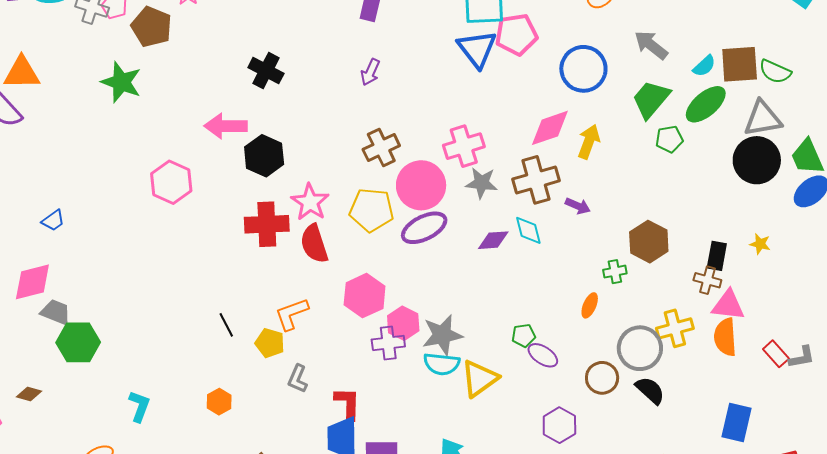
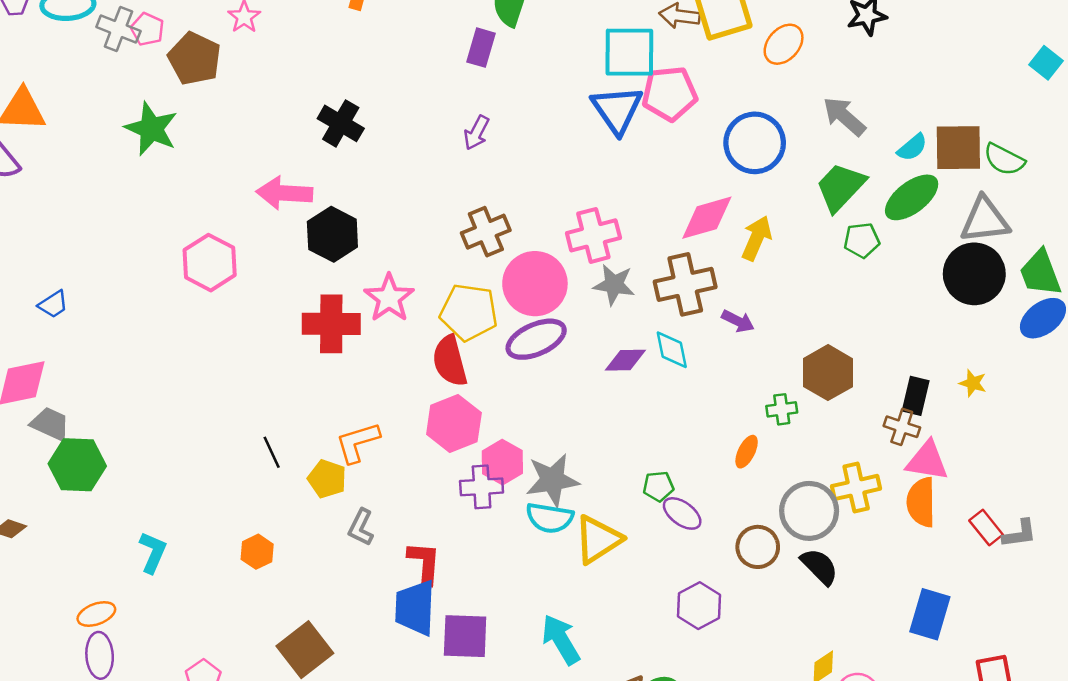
red semicircle: (314, 244) -> (450, 361), moved

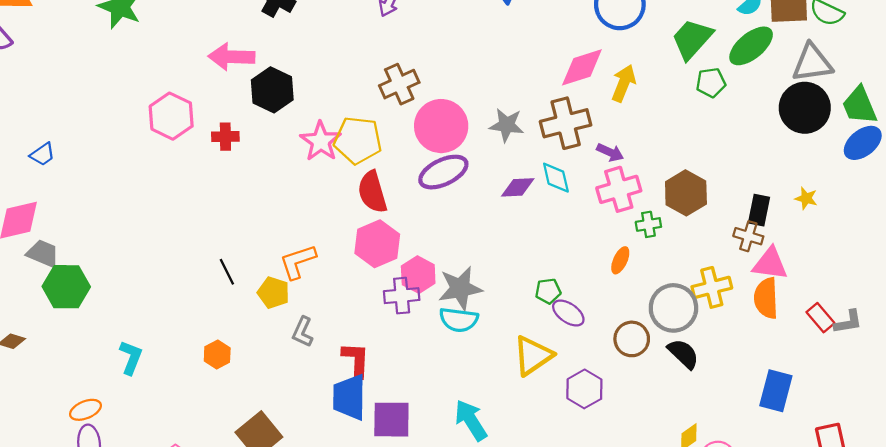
pink cross: (593, 235) -> (619, 189), moved
yellow pentagon: (469, 312) -> (358, 140), moved
red cross: (331, 324) -> (225, 137), moved, size x0.6
yellow triangle: (598, 539) -> (533, 356), moved

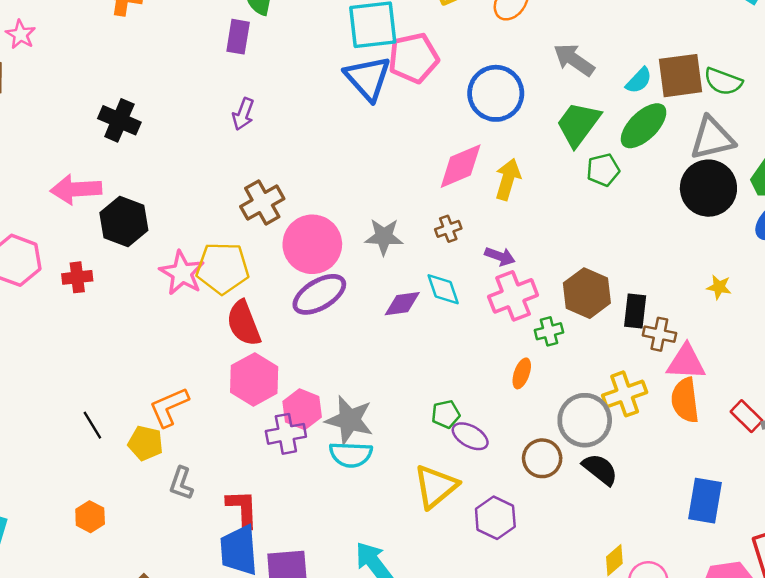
brown cross: (566, 123) -> (448, 229), size x0.5
black rectangle: (759, 210) -> (635, 311), moved
gray star: (460, 288) -> (349, 420), turned 30

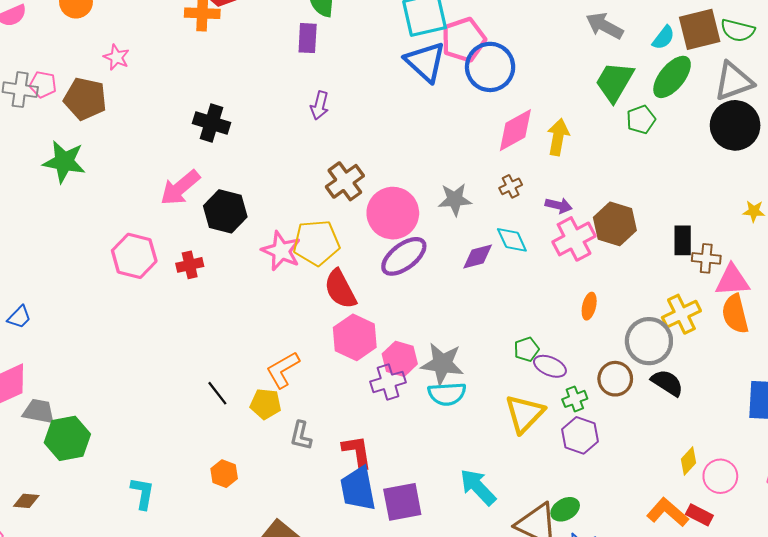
blue circle: (496, 93) -> (490, 67), moved
pink arrow: (76, 189) -> (180, 188), turned -30
brown hexagon: (587, 293) -> (615, 224), moved
green cross: (549, 331) -> (575, 399), moved

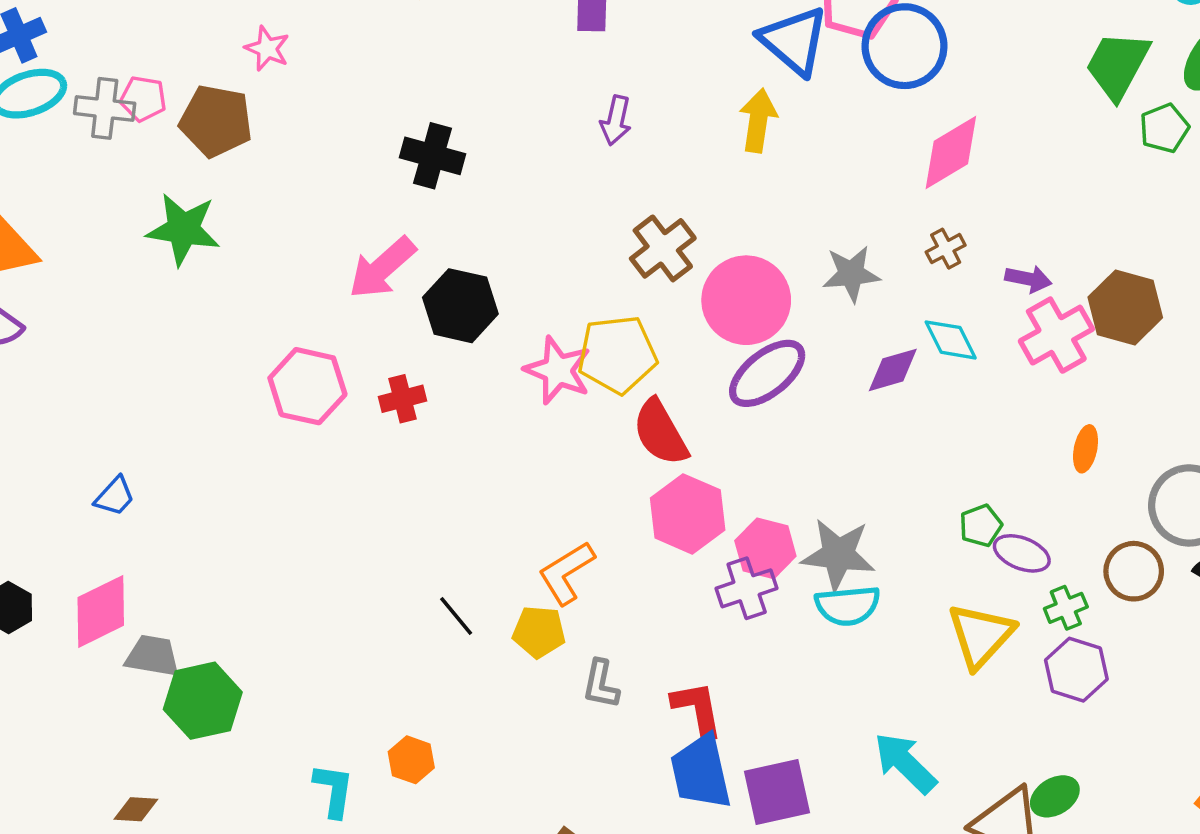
yellow arrow: (558, 137) -> (758, 120), moved
orange hexagon: (224, 474) -> (411, 760), moved

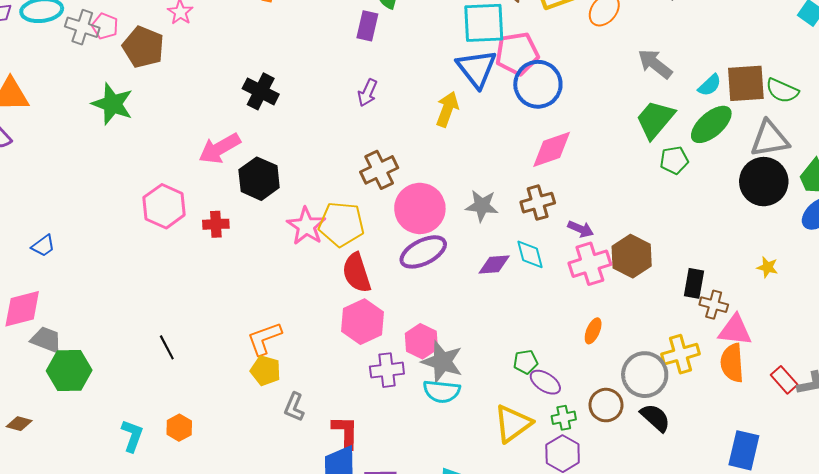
brown cross: (946, 249) -> (538, 203), size x1.5
pink hexagon: (765, 548) -> (421, 341), moved
orange L-shape: (566, 573) -> (264, 339), moved
black line: (456, 616) -> (167, 347), moved

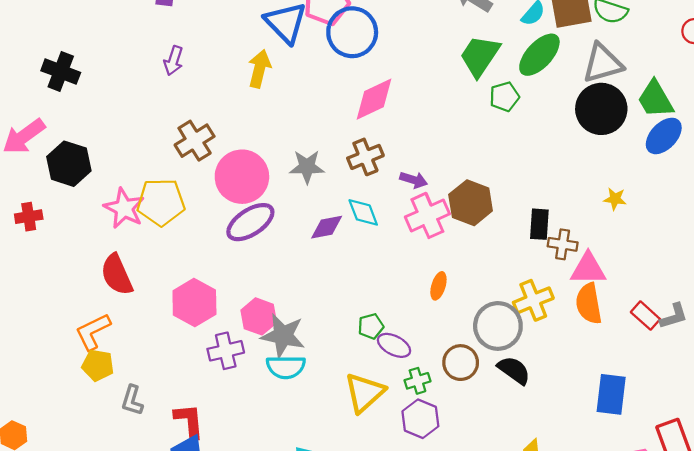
red semicircle: (357, 273) -> (117, 275), moved

